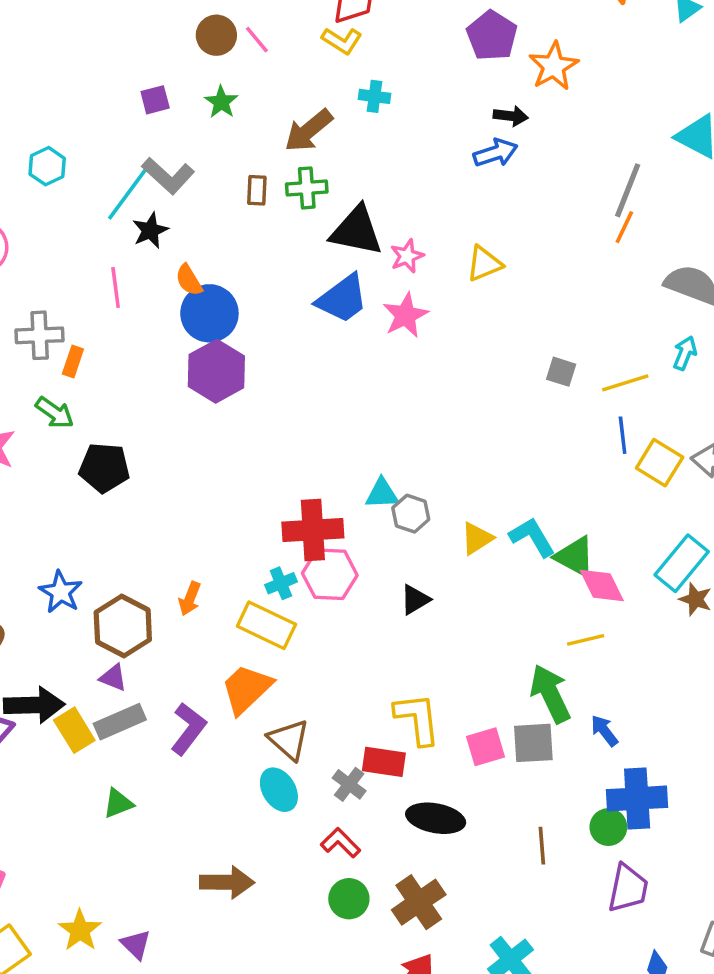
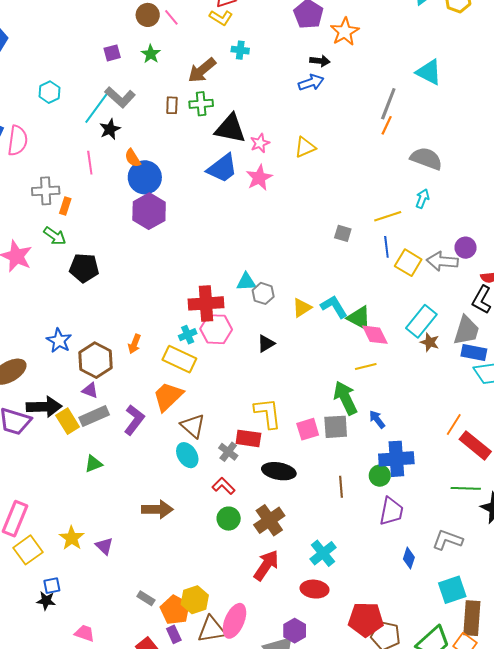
gray square: (561, 372) -> (343, 233), moved

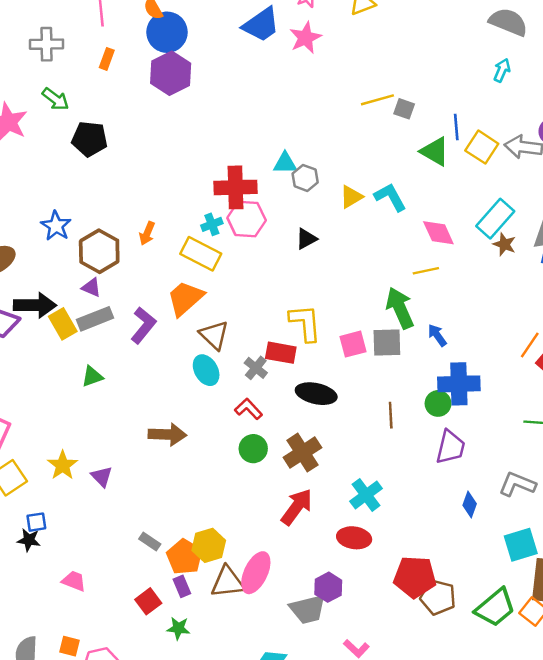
orange rectangle: (65, 206) -> (107, 59), moved
yellow line: (388, 216) -> (377, 100), moved
green triangle: (359, 318) -> (435, 151), moved

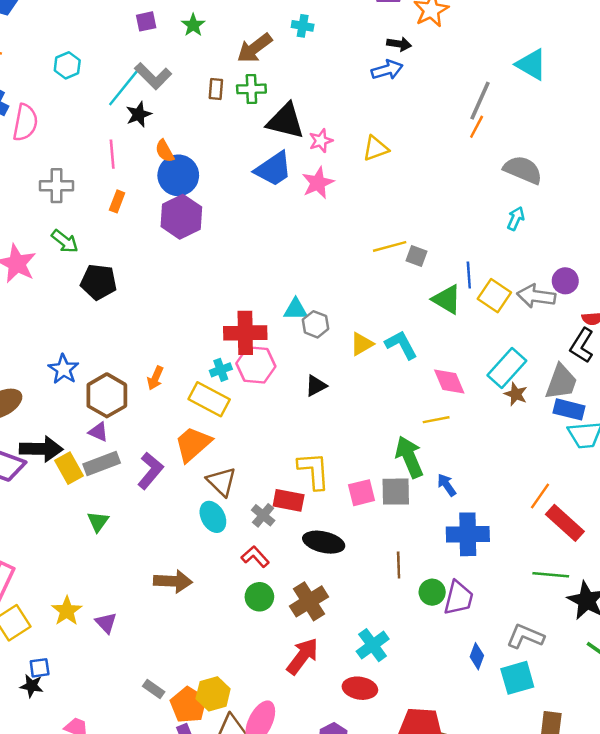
green triangle: (92, 376) -> (98, 522), turned -35
green circle: (438, 403) -> (432, 592), moved
cyan square: (521, 545) -> (517, 678), moved

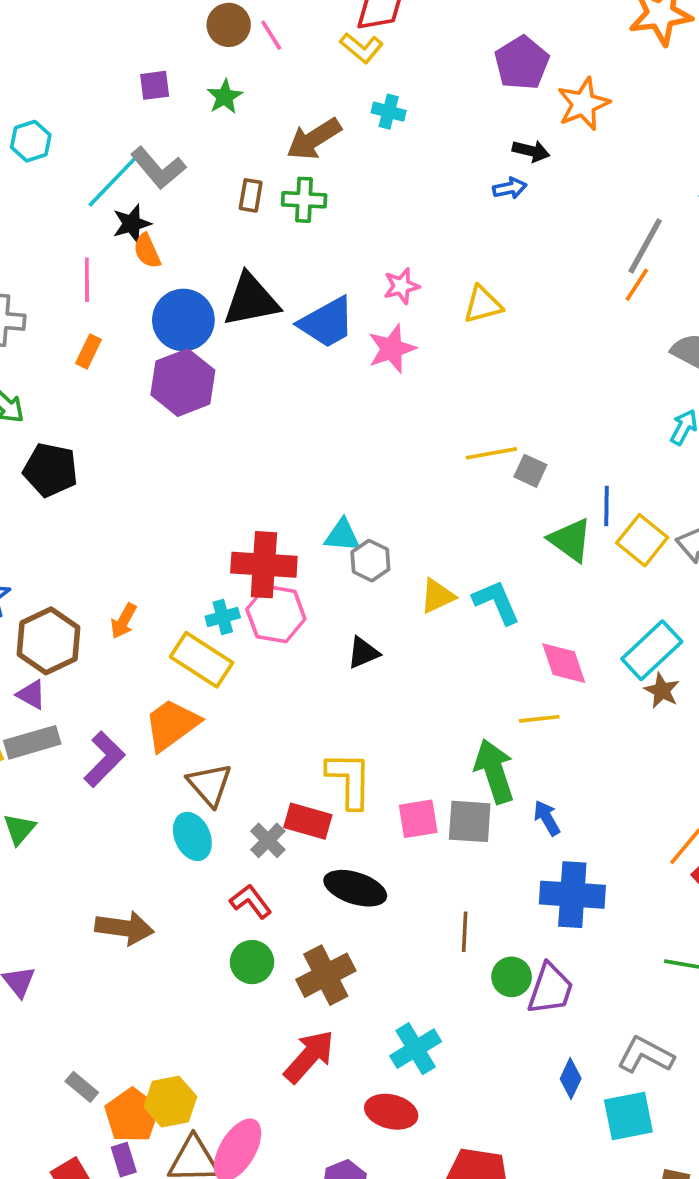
blue arrow: (387, 70) -> (510, 188), size x0.7
black triangle: (286, 121) -> (251, 300), moved, turned -30
orange semicircle: (165, 151) -> (147, 251), moved

